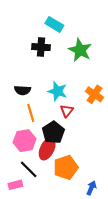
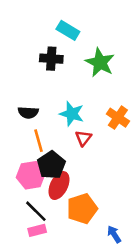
black pentagon: (53, 132) -> (51, 165), moved
pink rectangle: (15, 185) -> (37, 230), moved
blue arrow: (91, 188) -> (114, 234), turned -56

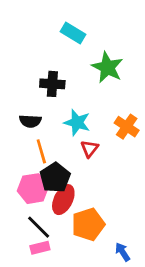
black cross: (51, 59) -> (52, 84), moved

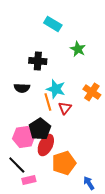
green star: (107, 67) -> (78, 49), size x0.7
orange line: (41, 151) -> (48, 102), moved
black line: (39, 227) -> (17, 165), moved

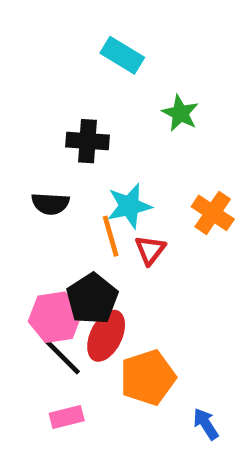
cyan star: (56, 89) -> (129, 206), turned -30
black line: (17, 165) -> (62, 357), moved

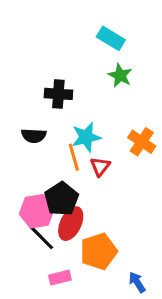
cyan rectangle: (122, 55) -> (111, 38), moved
pink rectangle: (67, 417) -> (60, 278), moved

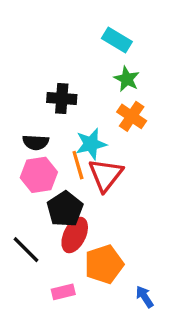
orange cross: (142, 142) -> (132, 116), moved
red triangle: (100, 166) -> (106, 175), size x1.6
pink hexagon: (37, 211) -> (39, 175), moved
black line: (41, 237) -> (26, 250), moved

